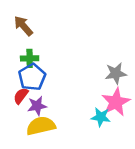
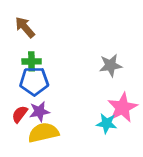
gray star: (116, 73) -> (111, 65), moved
blue pentagon: (32, 77) -> (34, 81), turned 30
red semicircle: (21, 96) -> (20, 114), moved

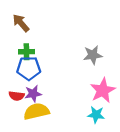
red semicircle: (20, 114) -> (17, 96), turned -120
cyan star: (107, 123) -> (96, 115), moved

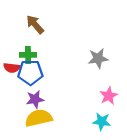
brown arrow: (21, 23) -> (35, 25), moved
pink star: (103, 90) -> (109, 96), size x0.7
red semicircle: (17, 96) -> (12, 68), moved

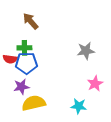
purple star: (35, 99) -> (21, 87), moved
cyan star: (102, 121) -> (79, 106), moved

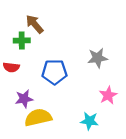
green cross: (24, 48) -> (22, 40), moved
blue pentagon: (26, 63) -> (54, 72), moved

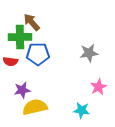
green cross: (22, 40) -> (20, 37), size x1.5
blue pentagon: (54, 72) -> (38, 54), moved

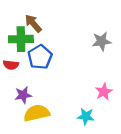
gray star: (89, 53) -> (102, 41), moved
blue pentagon: (38, 54) -> (40, 57), turned -30

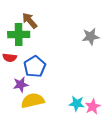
blue pentagon: (40, 57) -> (35, 67), moved
pink star: (104, 92) -> (93, 107), moved

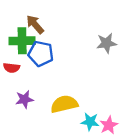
blue pentagon: (35, 67) -> (41, 54), moved, turned -30
yellow semicircle: (33, 101) -> (64, 104), moved

